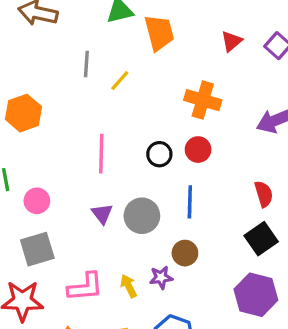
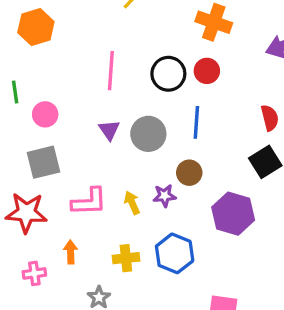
black circle: (159, 154) -> (168, 74), size x1.4
purple hexagon: (256, 295) -> (233, 214), moved

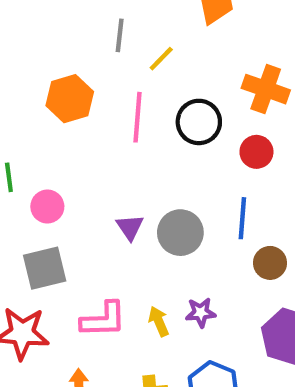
orange hexagon: (36, 27) -> (70, 99), moved
pink line: (111, 71) -> (138, 117), moved
black circle: (168, 74) -> (199, 122), moved
brown circle: (189, 173) -> (270, 263), moved

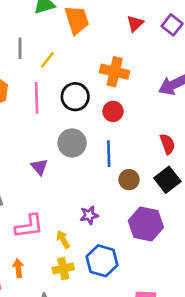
gray circle: (180, 233) -> (72, 143), moved
yellow arrow: (159, 321) -> (63, 239), moved

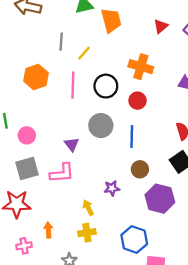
brown circle: (129, 180) -> (140, 169), moved
pink L-shape: (29, 226) -> (62, 173), moved
blue hexagon: (102, 261) -> (134, 240), moved

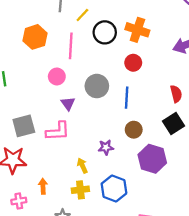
black circle: (106, 86) -> (105, 32), moved
pink circle: (27, 135) -> (57, 76), moved
blue hexagon: (134, 240) -> (114, 188), moved

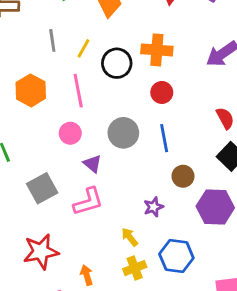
gray square: (24, 126) -> (42, 188), moved

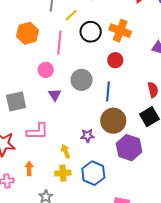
brown circle: (183, 176) -> (113, 121), size x1.6
pink L-shape: (88, 202) -> (37, 131), moved

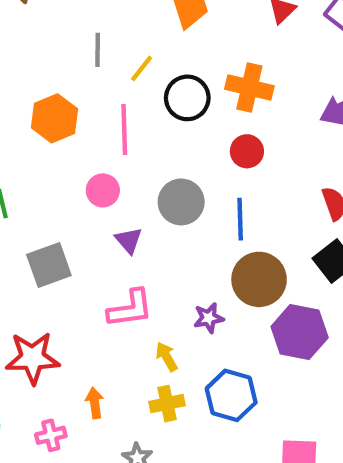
pink L-shape: (37, 131) -> (130, 309), moved

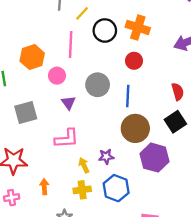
orange hexagon: (55, 118) -> (32, 57), moved
purple star: (209, 318) -> (106, 157), moved
pink cross: (51, 435) -> (12, 198), moved

